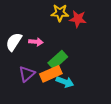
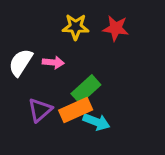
yellow star: (60, 13) -> (76, 27), moved

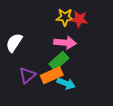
yellow star: (76, 27) -> (65, 17), moved
pink arrow: (53, 62) -> (65, 43), moved, size x1.5

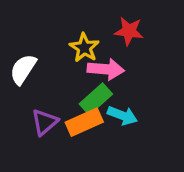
yellow star: (65, 17) -> (84, 48), moved, turned 30
cyan arrow: (66, 83) -> (122, 116), moved

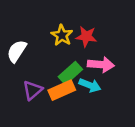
red star: (129, 31) -> (86, 36), moved
pink arrow: (106, 69) -> (101, 65), moved

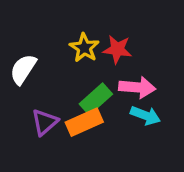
cyan arrow: (90, 85) -> (145, 116), moved

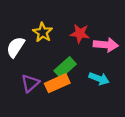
yellow star: (84, 48) -> (43, 32), moved
pink arrow: (137, 87) -> (106, 45), moved

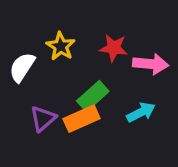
cyan arrow: (99, 79) -> (141, 112), turned -48

